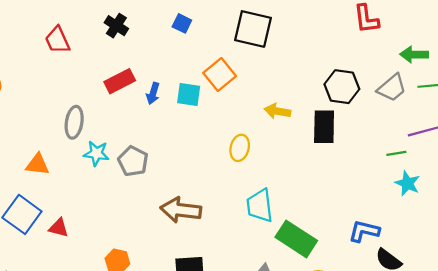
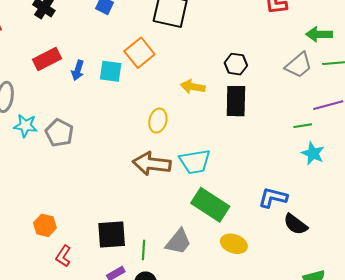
black hexagon: (342, 87) -> (236, 64), moved, size x0.7
cyan trapezoid: (260, 206) -> (195, 162), moved, turned -92
brown arrow: (181, 210) -> (152, 164), moved

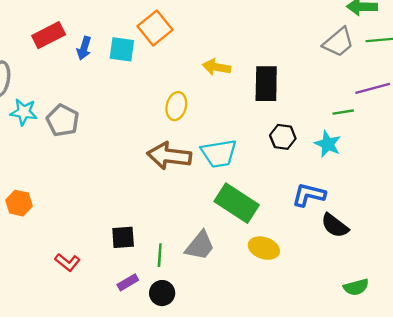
black hexagon: (236, 64) -> (283, 137), moved
cyan star: (313, 153) -> (328, 144), moved
orange hexagon: (45, 225) -> (19, 203), moved
black square: (112, 235) -> (123, 237), size x0.7
red L-shape: (63, 256) -> (67, 262), turned -85

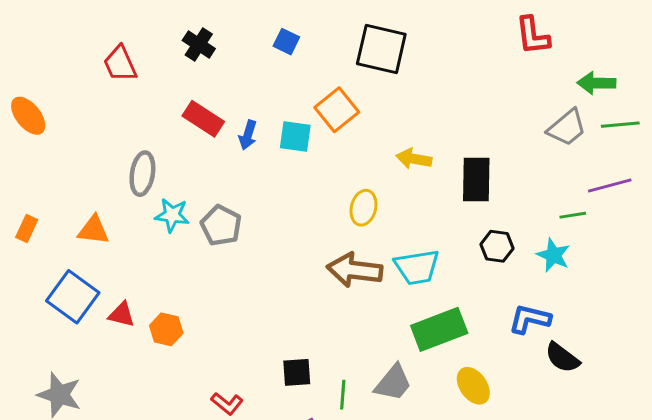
red rectangle: (49, 35) -> (203, 119), turned 60
green rectangle: (237, 203) -> (439, 329), turned -54
yellow ellipse: (264, 248) -> (473, 386), turned 36

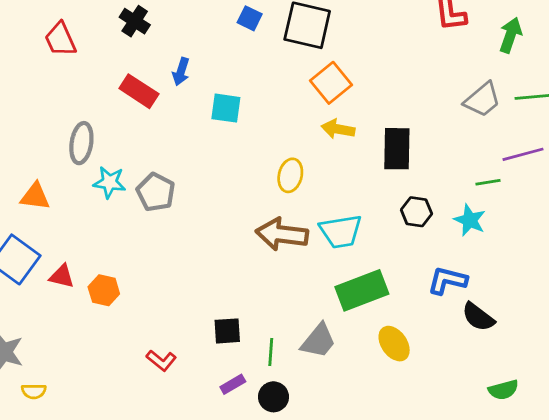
blue square: (286, 42) -> (250, 18), moved
green arrow: (596, 83) -> (510, 35), moved, turned 108
orange square: (337, 110) -> (331, 83), moved
blue arrow: (248, 135) -> (181, 72), moved

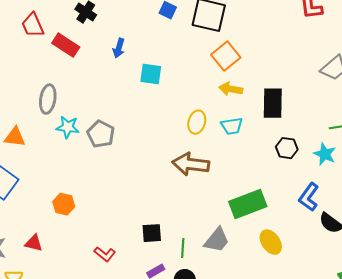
red rectangle: (139, 91) -> (66, 45), moved
cyan trapezoid: (341, 231) -> (232, 126), moved, size x0.7
red triangle: (62, 276) -> (34, 243), moved
blue L-shape: (447, 280) -> (309, 197), turned -68

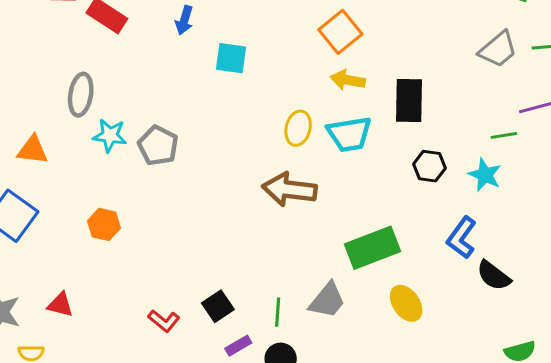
cyan trapezoid: (232, 126) -> (349, 134), size x1.4
orange hexagon: (64, 204) -> (104, 224), moved
black square: (152, 233) -> (218, 306), moved, turned -30

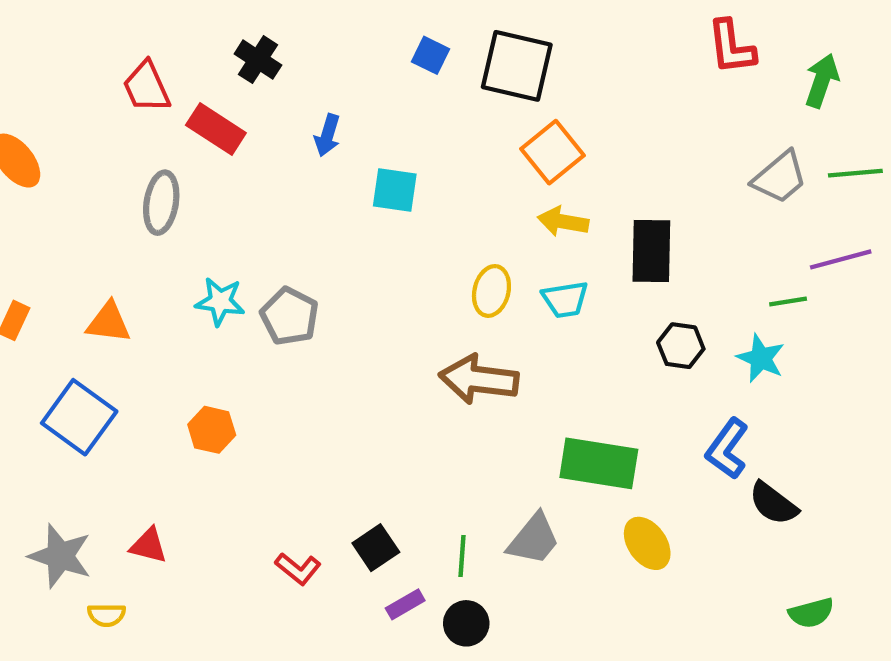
gray ellipse: (81, 95) -> (161, 203), moved
cyan trapezoid: (349, 134) -> (565, 299), size x0.7
green rectangle: (373, 248) -> (599, 463), turned 30

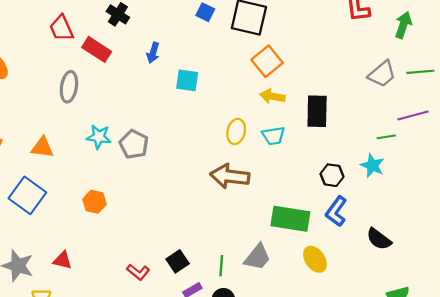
black hexagon: (681, 346) -> (332, 175), moved
blue L-shape: (727, 449) -> (336, 211), moved

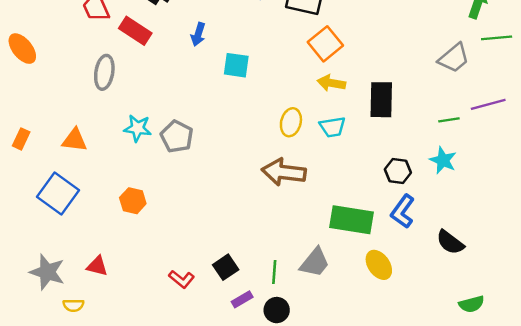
green line: (420, 72) -> (497, 38), moved
green line: (386, 137) -> (449, 120), moved

